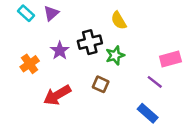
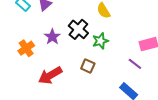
black cross: (90, 42) -> (78, 29), turned -36

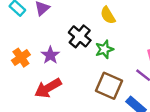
purple star: (52, 37) -> (50, 55), moved
brown square: (88, 66) -> (109, 86), moved, size x1.6

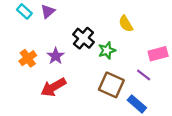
yellow semicircle: (108, 15) -> (126, 24), moved

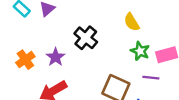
green star: (107, 50) -> (140, 51), moved, turned -30
purple line: (144, 75) -> (151, 78), turned -32

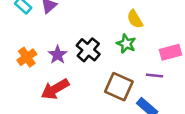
black cross: (86, 38) -> (88, 50), moved
green star: (140, 51) -> (126, 44), moved

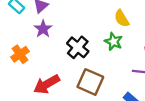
purple star: (58, 55) -> (43, 29), moved
brown square: (119, 87) -> (90, 82), moved

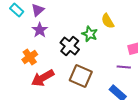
green star: (114, 42) -> (90, 34), moved
orange cross: (20, 54) -> (30, 57), moved

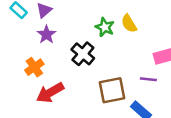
green star: (90, 34) -> (105, 27), moved
brown square: (81, 76) -> (112, 90), moved, turned -35

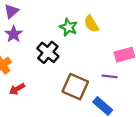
brown square: (112, 90) -> (75, 87), turned 35
red arrow: (50, 93) -> (17, 89), size x0.6

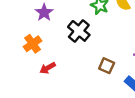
brown square: (75, 87) -> (107, 66), size x0.6

